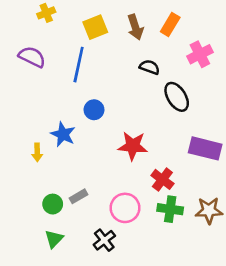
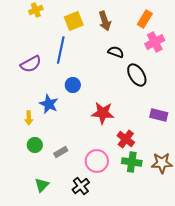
orange rectangle: (170, 25) -> (145, 19), moved
purple semicircle: (32, 57) -> (31, 64), moved, turned 125
purple rectangle: (205, 148) -> (159, 115), size x0.7
green circle: (53, 204) -> (35, 145), moved

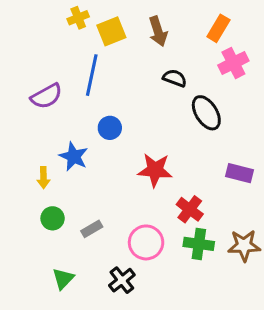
yellow cross: (36, 10) -> (78, 18), moved

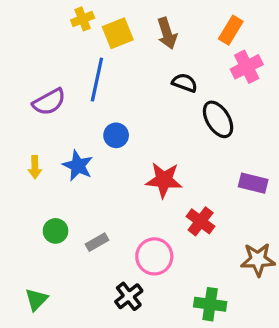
yellow arrow: (43, 178) -> (35, 167), moved
green cross: (199, 244) -> (210, 304), moved
green triangle: (63, 279) -> (36, 299), moved

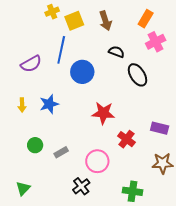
blue circle: (116, 135) -> (82, 72), moved, size x1.5
blue star: (78, 166) -> (49, 104), turned 30
purple rectangle: (253, 183) -> (160, 128), moved

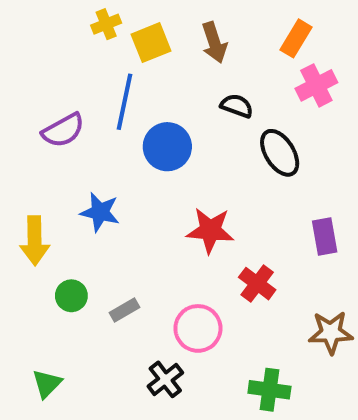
blue star: (49, 104) -> (100, 212), turned 30
yellow arrow: (22, 105) -> (35, 241), moved, size x1.6
purple rectangle: (160, 128) -> (325, 237), moved, turned 66

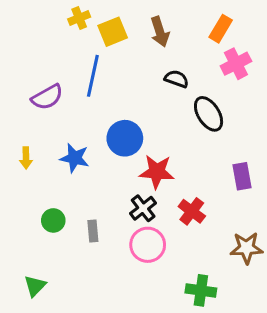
blue circle: (167, 147) -> (125, 138), moved
yellow arrow: (35, 241) -> (26, 158), moved, size x0.6
gray rectangle: (124, 310) -> (93, 231), turned -65
black cross: (165, 379) -> (143, 208), moved

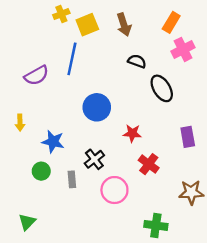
blue star: (75, 158) -> (53, 142), moved
red star: (157, 172) -> (132, 133), moved, size x0.7
black cross: (143, 208) -> (94, 159), moved

